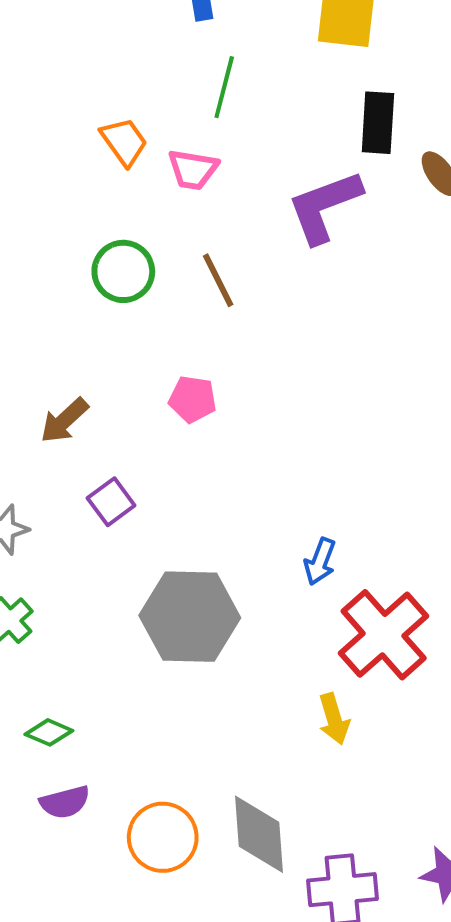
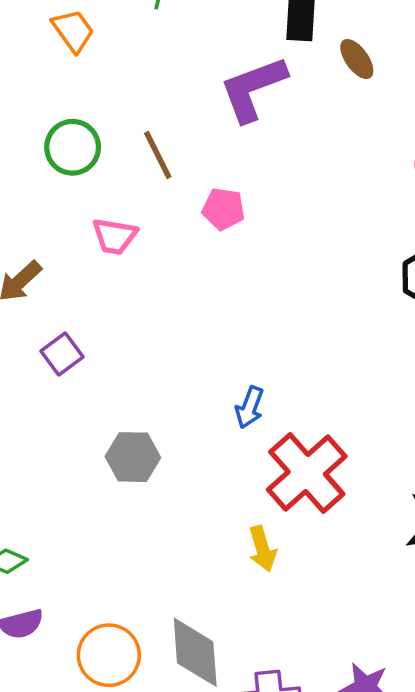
pink trapezoid: (193, 169) -> (115, 236), moved
pink pentagon: (193, 399) -> (223, 209), moved
gray hexagon: (190, 617) -> (133, 457), size x0.6

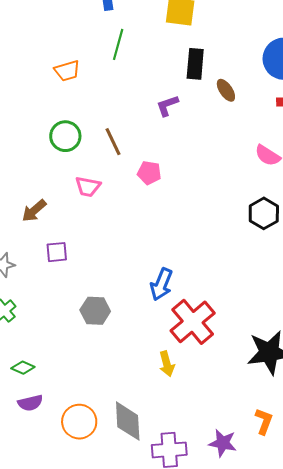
orange trapezoid: (73, 31) -> (67, 71), turned 108
purple L-shape: (253, 89) -> (167, 106), size x0.6
purple square: (62, 354) -> (57, 252), turned 30
blue arrow: (250, 407) -> (161, 284), size x1.4

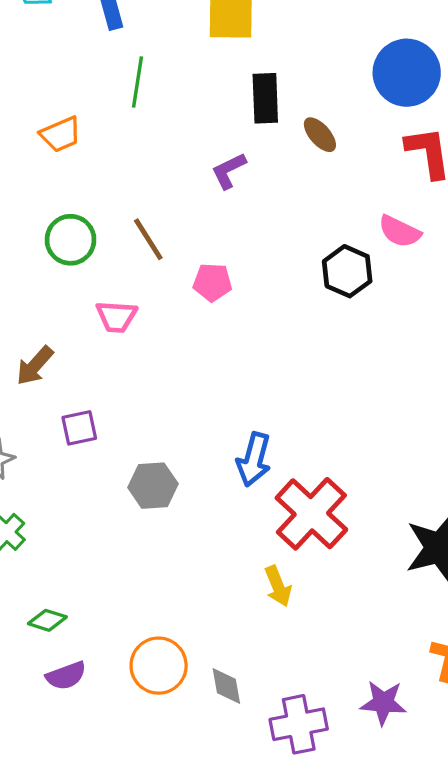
black hexagon: (264, 213) -> (347, 271), moved
gray hexagon: (95, 311) -> (153, 486), moved
gray diamond: (128, 421) -> (226, 686), size x0.6
orange circle: (79, 422) -> (159, 666), moved

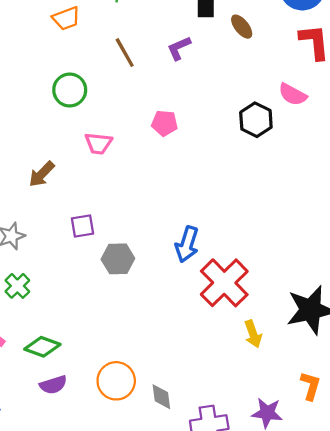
brown line: (148, 239) -> (125, 53), moved
purple square: (79, 428) -> (83, 226), moved
yellow arrow: (278, 586) -> (253, 334), moved
green diamond: (47, 620) -> (42, 347), size x1.4

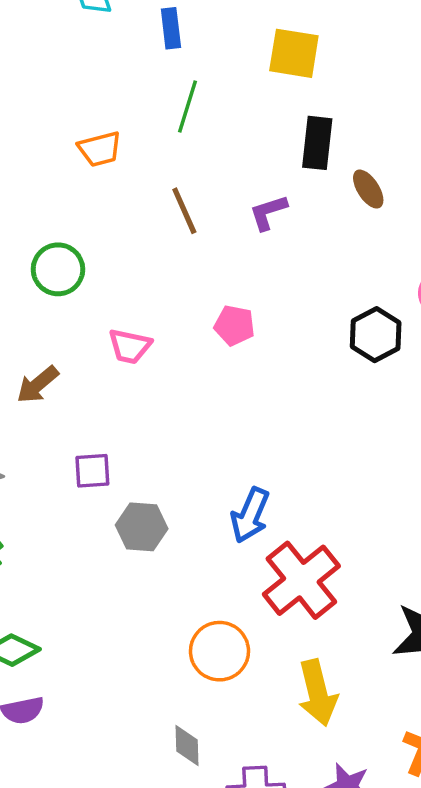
green circle: (70, 90) -> (58, 269), moved
yellow arrow: (253, 334) -> (318, 693), moved, size x1.5
orange circle: (116, 381) -> (219, 651), moved

